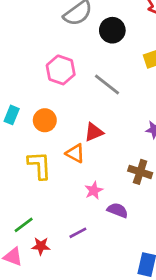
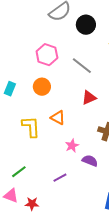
orange circle: (45, 120) -> (42, 87), moved
red triangle: (94, 132) -> (89, 98), moved
red star: (41, 246) -> (32, 204), moved

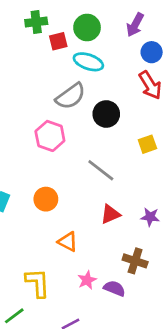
pink hexagon: (47, 55) -> (50, 136), moved
yellow L-shape: (31, 127) -> (38, 283), moved
purple semicircle: (90, 161) -> (114, 288), moved

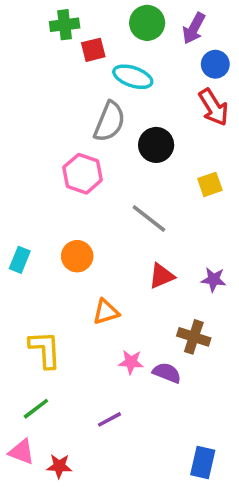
green circle: (87, 27) -> (147, 23), moved
gray semicircle: (71, 96) -> (109, 122), turned -32
orange triangle: (68, 242) -> (106, 312), turned -45
pink star: (87, 280) -> (131, 362), turned 30
yellow L-shape: (38, 283) -> (45, 349), moved

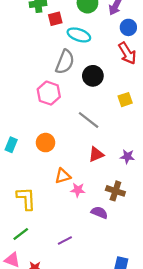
pink star: (131, 362) -> (78, 190), moved

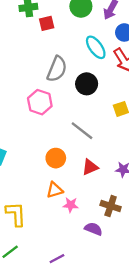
cyan ellipse: (79, 35) -> (96, 47), moved, turned 35
orange circle: (46, 143) -> (56, 158), moved

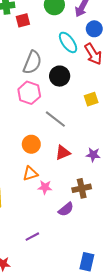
pink hexagon: (40, 102) -> (29, 93), moved
brown cross: (111, 206) -> (82, 188), turned -30
purple semicircle: (93, 229) -> (66, 209), turned 119

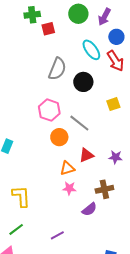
pink hexagon: (29, 93) -> (49, 110), moved
orange circle: (31, 144) -> (59, 137), moved
orange triangle: (30, 174) -> (67, 168), moved

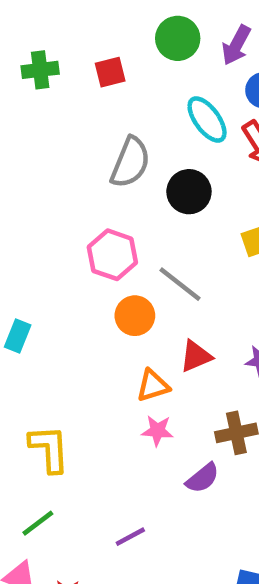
green cross: (32, 15) -> (40, 70), moved

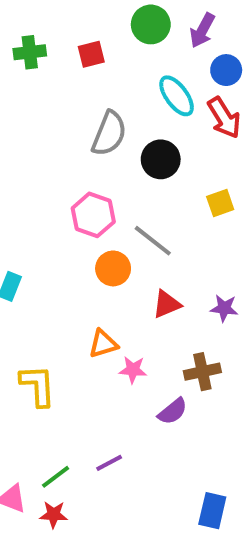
orange triangle: (153, 386) -> (103, 344), moved
green line: (38, 523) -> (56, 477), moved

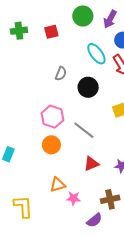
gray semicircle: (109, 134) -> (61, 74), size x0.6
orange circle: (113, 268) -> (51, 145), moved

